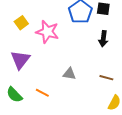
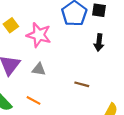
gray triangle: (69, 74) -> (39, 69), moved
brown line: (106, 78) -> (82, 84), moved

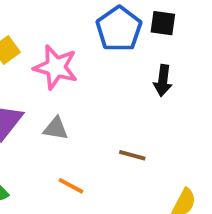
orange line: (33, 100) -> (71, 186), moved

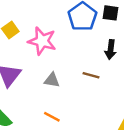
gray triangle: (56, 128) -> (52, 80), moved
brown line: (132, 155) -> (91, 75), moved

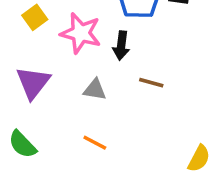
black arrow: (111, 50) -> (121, 46), moved

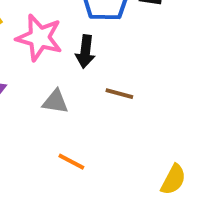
orange line: (95, 143) -> (71, 162), moved

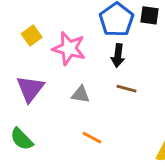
black arrow: (85, 52) -> (118, 56), moved

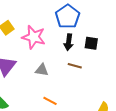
black square: (150, 15) -> (91, 43), moved

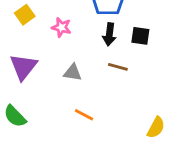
pink star: (34, 37) -> (61, 27), size x0.6

